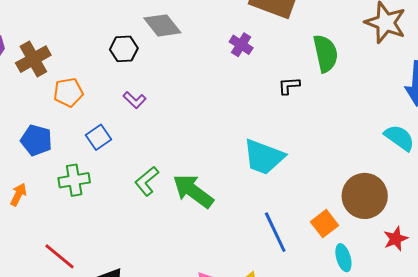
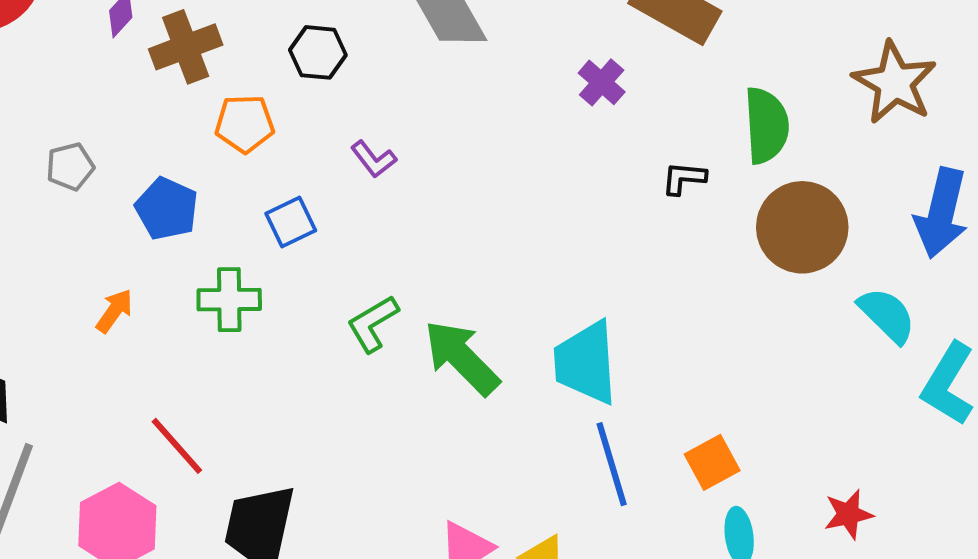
black hexagon: (124, 49) -> (318, 52), moved
cyan trapezoid: (264, 157) -> (586, 363), moved, turned 57
brown circle: (365, 196) -> (802, 227), moved

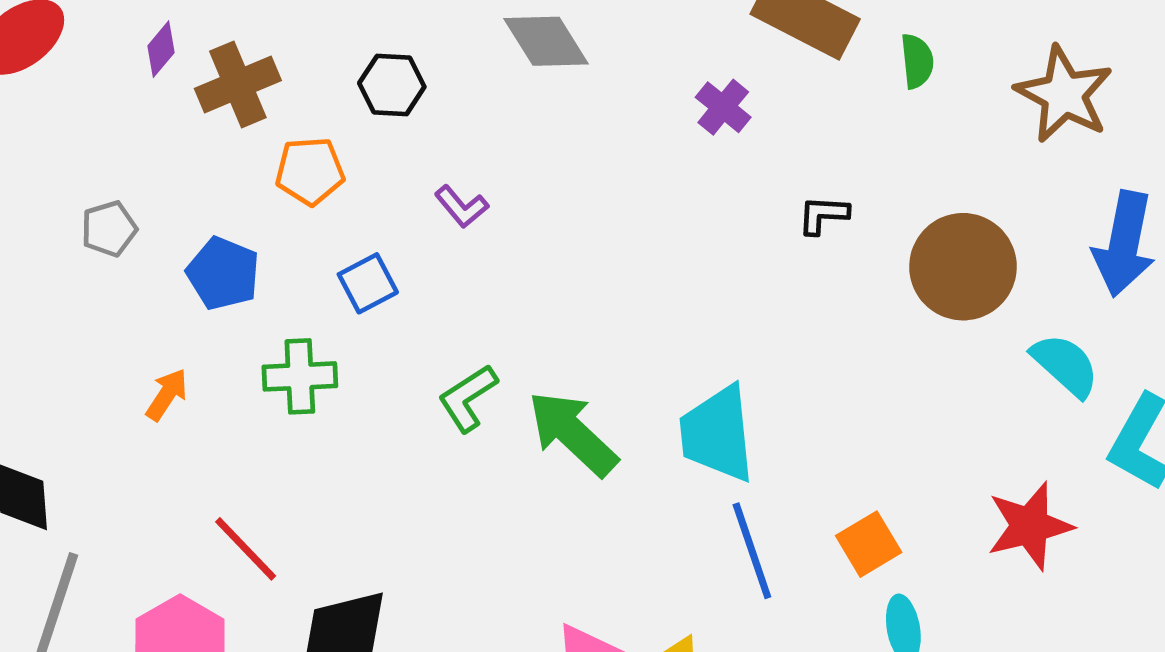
green semicircle: (766, 125) -> (917, 61), moved, size x0.6
red star: (848, 514) -> (1030, 526), moved, size x1.5

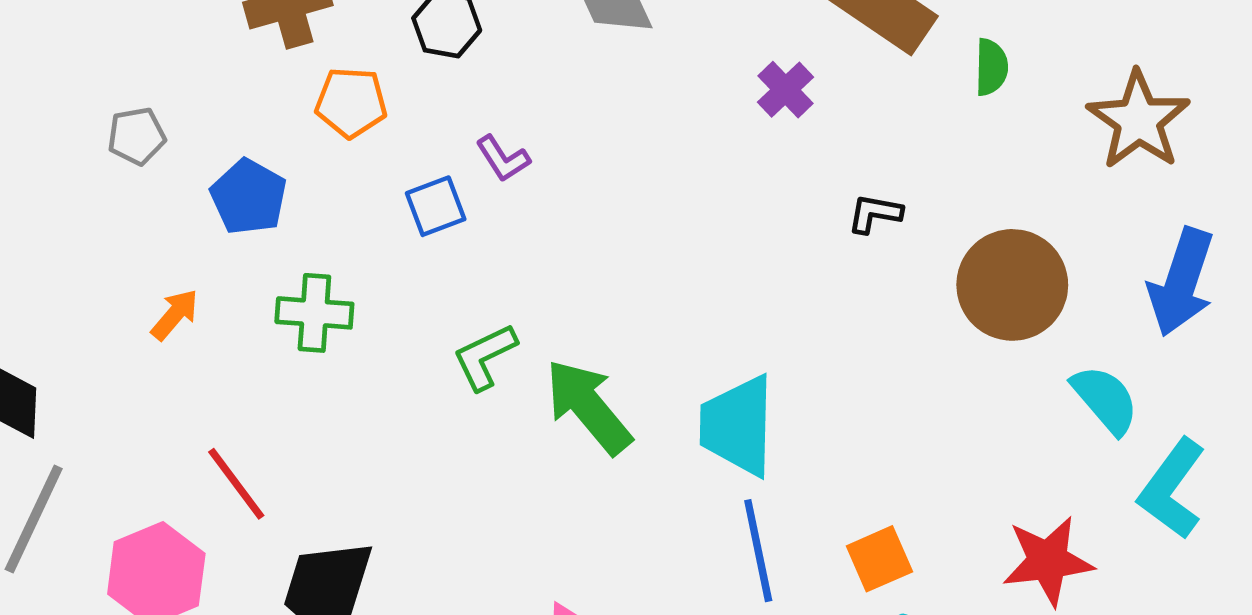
blue square: (368, 283) -> (436, 206), moved

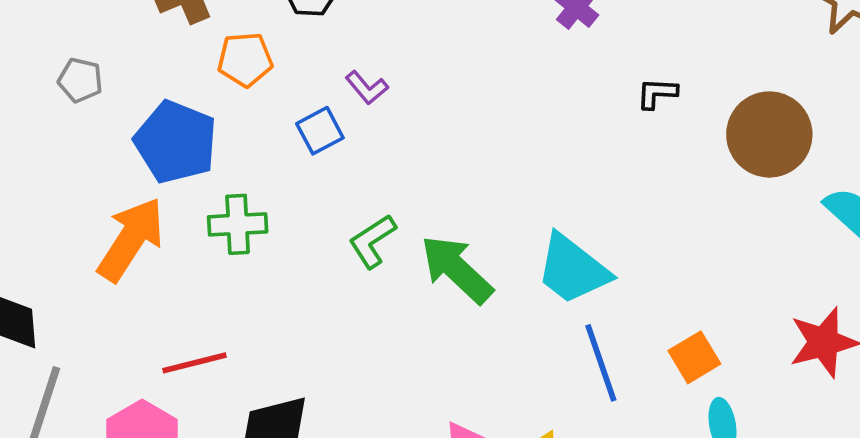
gray pentagon: (137, 136) -> (80, 80), moved, turned 30
blue pentagon: (249, 197) -> (176, 142), size x1.4
orange arrow: (175, 315) -> (131, 239), size x2.0
cyan trapezoid: (738, 426) -> (573, 269), turned -46
red line: (236, 484) -> (194, 363), turned -60

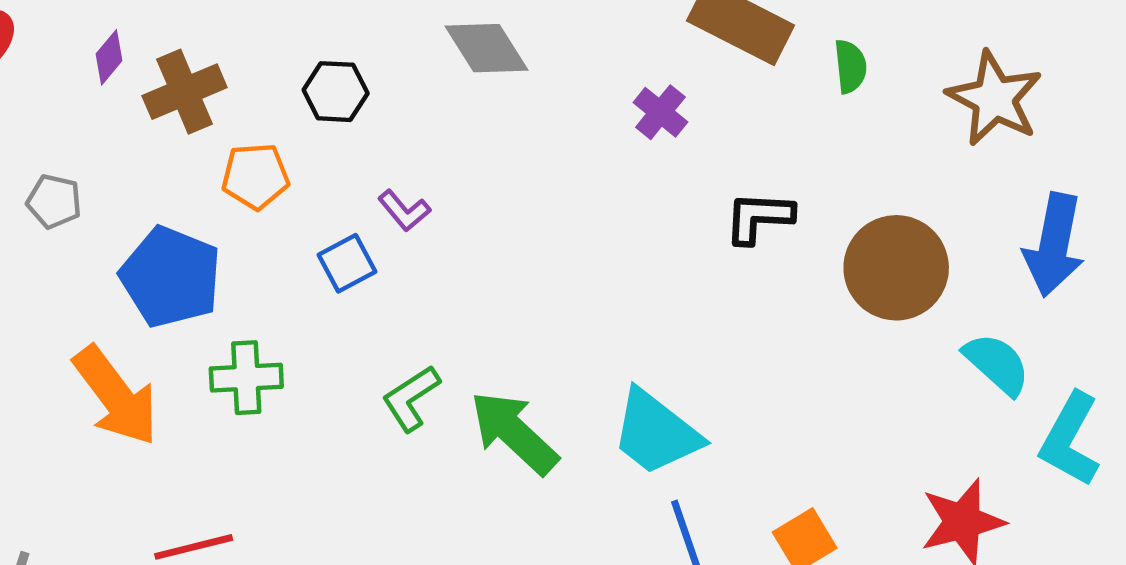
black L-shape: (657, 93) -> (759, 217), size x1.4
orange arrow: (131, 239) -> (116, 396), turned 110

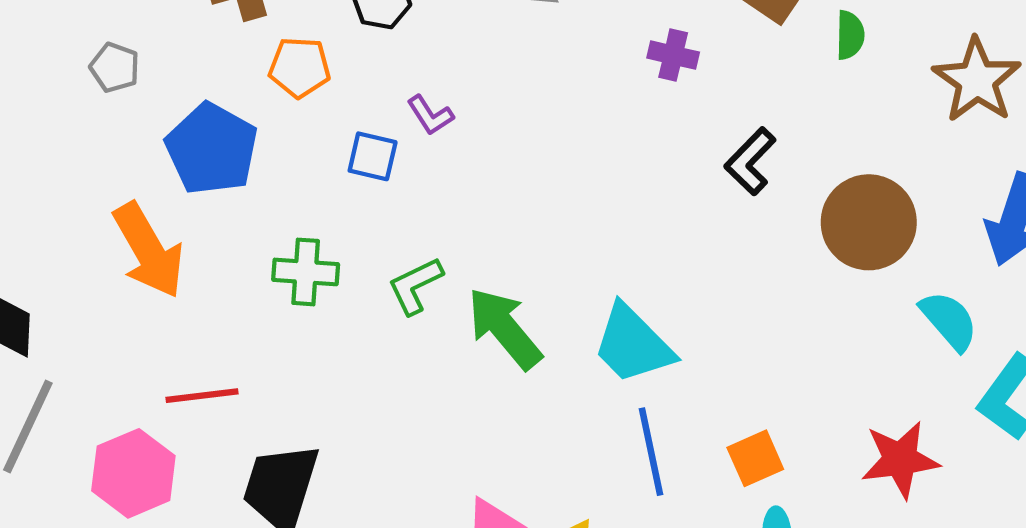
purple cross: (660, 112) -> (673, 55), turned -33
black L-shape: (759, 217) -> (750, 161), turned -56
blue square: (347, 263) -> (373, 156), turned 34
green cross: (246, 378) -> (306, 272), moved

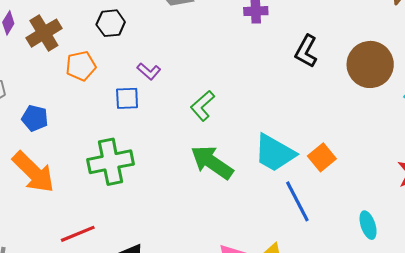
blue pentagon: (212, 149) -> (35, 118), moved, size x0.6
green cross: (306, 272) -> (111, 162), size x1.4
green L-shape: (415, 286) -> (203, 106), moved
orange square: (755, 458) -> (322, 157), moved

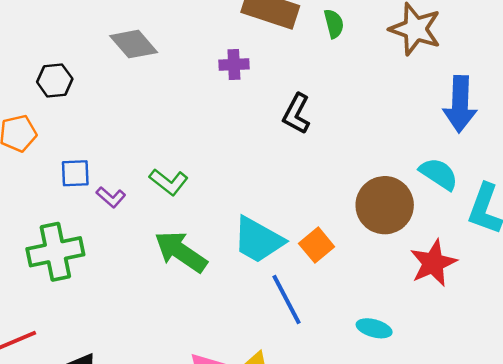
brown circle: (370, 64) -> (385, 205), moved
purple L-shape: (149, 71) -> (111, 197), moved
green L-shape: (203, 106) -> (169, 182), turned -100
cyan ellipse: (368, 225) -> (374, 328), turned -56

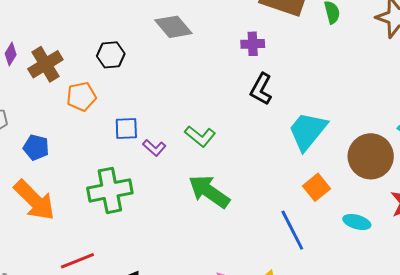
black L-shape: (296, 114) -> (261, 89), moved
cyan trapezoid: (258, 240) -> (307, 131), moved, turned 99
cyan ellipse: (374, 328) -> (357, 222), moved

